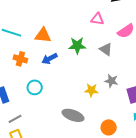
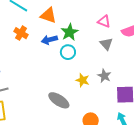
pink triangle: (97, 19) -> (104, 21), moved
green star: (77, 45) -> (69, 32), moved, turned 30
cyan circle: (35, 87) -> (68, 52), moved

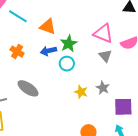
pink triangle: (104, 21) -> (103, 33), size x1.5
orange cross: (21, 33) -> (17, 52), moved
gray ellipse: (59, 100) -> (28, 88), moved

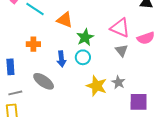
blue arrow: (48, 51) -> (61, 59), moved, turned -84
orange cross: (17, 52) -> (33, 44), turned -32
yellow star: (81, 92) -> (97, 86), size x1.5

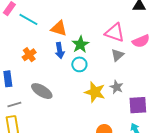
orange cross: (33, 44) -> (29, 55), turned -32
gray triangle: (122, 50) -> (118, 55), turned 32
blue arrow: (61, 59) -> (60, 51), moved

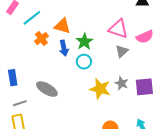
cyan line: (28, 19) -> (32, 18), turned -66
orange cross: (29, 55) -> (41, 39), moved
purple square: (138, 105) -> (144, 87), moved

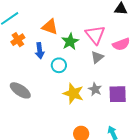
orange triangle: (62, 26) -> (50, 27), moved
pink triangle: (118, 29) -> (95, 35), turned 30
green star: (84, 42) -> (70, 42), moved

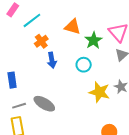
blue arrow: (40, 51) -> (52, 60), moved
gray ellipse: (20, 90) -> (44, 104), moved

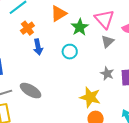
orange triangle: (73, 27) -> (59, 14), turned -48
yellow star: (99, 92) -> (90, 97), moved

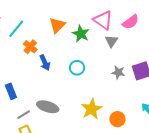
cyan circle: (70, 52) -> (77, 68), moved
yellow star: (90, 97) -> (92, 109), moved, turned -30

